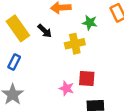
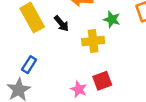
blue rectangle: (14, 62) -> (29, 65), moved
red square: (87, 79) -> (102, 81), turned -30

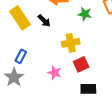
yellow cross: (93, 41) -> (71, 43), moved
pink star: (79, 89) -> (55, 73), moved

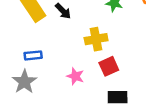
blue rectangle: (21, 56) -> (33, 55), turned 56

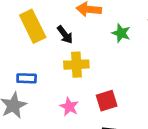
yellow cross: (96, 39) -> (76, 65), moved

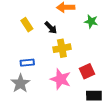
yellow rectangle: (33, 26) -> (27, 25), size x0.6
pink star: (69, 107) -> (61, 79), size x1.5

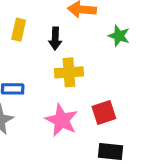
yellow rectangle: (27, 25) -> (19, 30), turned 40
black arrow: (51, 28) -> (55, 39), turned 40

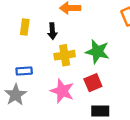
green star: (119, 36) -> (97, 52), moved, size x1.5

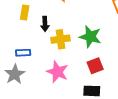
black arrow: (52, 31) -> (45, 24), moved
red square: (93, 83) -> (95, 66), moved

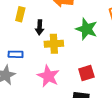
green star: (90, 37) -> (87, 29), moved

